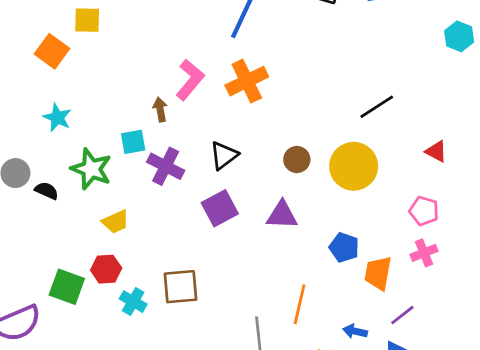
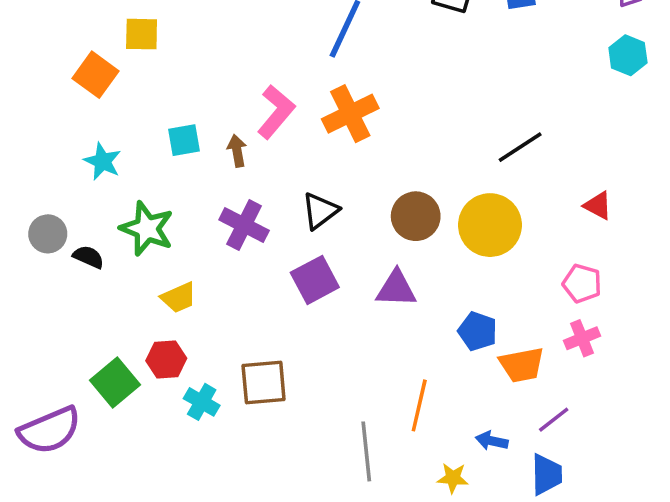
cyan square: (133, 142) -> (184, 140), moved
brown circle: (297, 160) -> (416, 216), size x1.4
orange trapezoid: (378, 273) -> (522, 365), turned -111
green square: (67, 287) -> (115, 382), turned 30

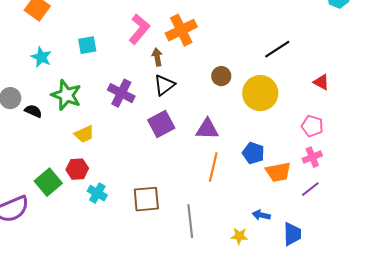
brown arrow: (237, 151) -> (157, 57), moved
brown circle: (416, 216) -> (221, 76), moved, size x0.7
brown square: (264, 382) -> (146, 199), moved
orange line: (419, 405) -> (213, 167), moved
purple line: (554, 420) -> (310, 189), moved

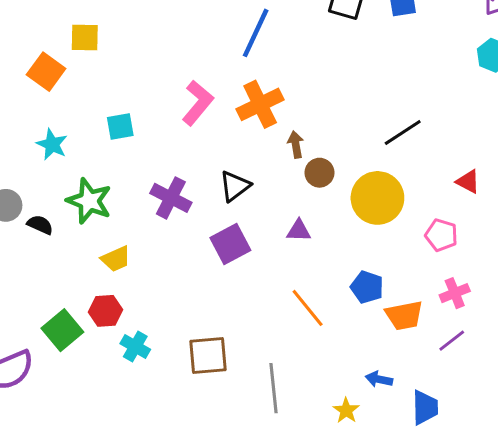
brown arrow: (157, 57) -> (296, 144), moved
pink pentagon: (312, 126) -> (441, 235), moved
purple triangle: (207, 129) -> (299, 231), moved, size x0.7
orange line: (213, 167) -> (308, 308), turned -52
yellow star: (239, 236) -> (346, 410), turned 30

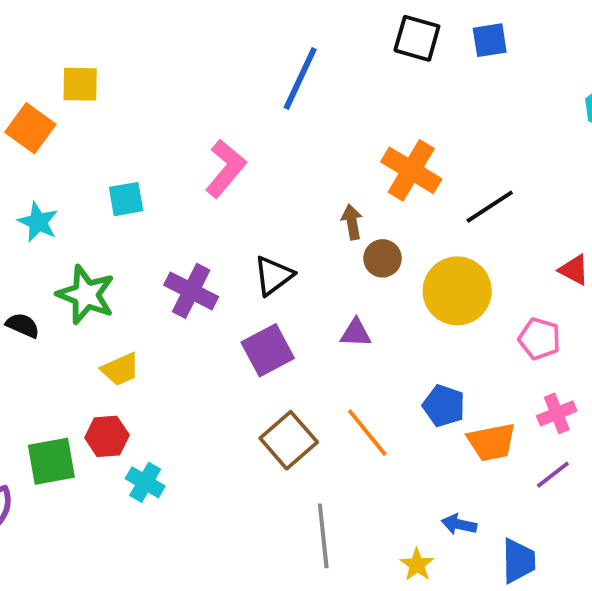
orange cross: (260, 104) -> (411, 170), moved, turned -33
green square: (62, 330) -> (51, 461), turned 30
brown square: (208, 355) -> (289, 440), moved, turned -36

